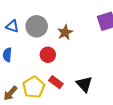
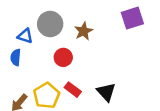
blue triangle: (12, 26) -> (25, 36), moved

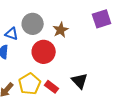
red circle: (63, 57) -> (44, 52), size x1.5
red rectangle: (73, 90) -> (52, 87), moved

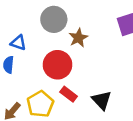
gray circle: (33, 24) -> (54, 19), moved
red rectangle: (52, 87) -> (69, 94), moved

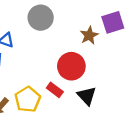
brown star: (78, 38) -> (89, 35), moved
red circle: (58, 65) -> (71, 66), moved

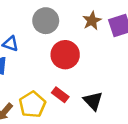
brown star: (89, 35) -> (92, 21), moved
red circle: (71, 66) -> (65, 55), moved

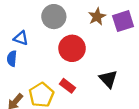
black triangle: (93, 101) -> (108, 79), moved

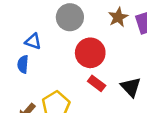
red rectangle: (67, 86) -> (97, 83), moved

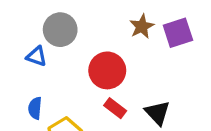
gray circle: (70, 17) -> (60, 30), moved
blue semicircle: (23, 64) -> (35, 108), moved

